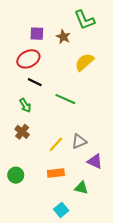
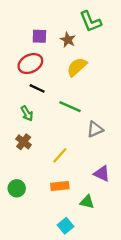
yellow semicircle: (84, 62) -> (77, 67), moved
gray triangle: (79, 141) -> (95, 129), moved

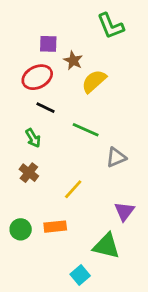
brown star: (68, 40) -> (73, 60), moved
purple triangle: (102, 174) -> (124, 211), turned 42
orange rectangle: (60, 186) -> (55, 227), moved
green triangle: (87, 202) -> (106, 246), size x1.5

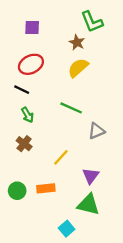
purple square: (48, 44) -> (32, 28), moved
brown star: (73, 60) -> (77, 42), moved
black line: (45, 108) -> (22, 90), moved
purple triangle: (124, 211) -> (91, 176), moved

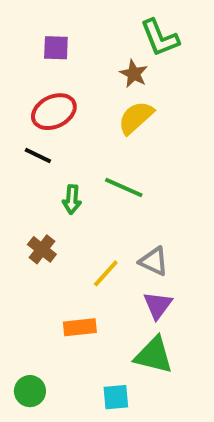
green arrow: (27, 115) -> (72, 199), moved, turned 35
gray triangle: (96, 131) -> (154, 261), moved, turned 48
green circle: (17, 191) -> (30, 391), moved
cyan square: (67, 229) -> (116, 397), turned 35

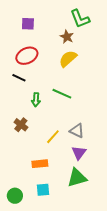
green triangle: (154, 355) -> (77, 178), turned -30
cyan square: (116, 397) -> (43, 190), moved

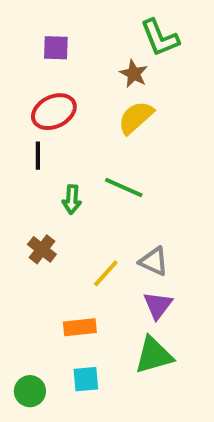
black line: (19, 78) -> (38, 156), turned 64

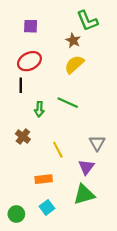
gray triangle: (154, 261) -> (97, 143), moved, turned 35
yellow line: (106, 273) -> (58, 150), turned -70
cyan square: (86, 379) -> (47, 207), turned -32

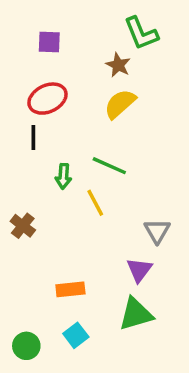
brown cross: (23, 136) -> (23, 226), moved
yellow line: (58, 150) -> (95, 203), moved

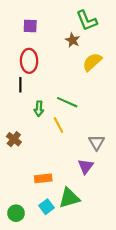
red ellipse: (48, 99) -> (29, 61), turned -65
yellow semicircle: (120, 104) -> (92, 62), moved
green triangle: (136, 314) -> (69, 198), moved

